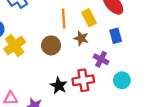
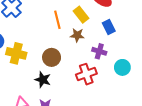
brown circle: (51, 45) -> (52, 57), moved
yellow cross: (15, 46) -> (16, 53), turned -30
black star: (59, 86) -> (43, 80), moved

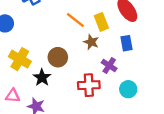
orange line: (57, 20) -> (75, 20), turned -54
yellow cross: (16, 53) -> (20, 59), moved

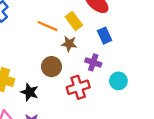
brown circle: (58, 57) -> (52, 67), moved

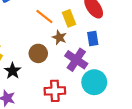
purple cross: (93, 62) -> (76, 60), size x1.5
cyan circle: (118, 81) -> (94, 82), size x1.5
red cross: (78, 87) -> (55, 91), moved

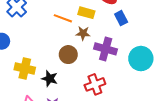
yellow rectangle: (69, 18) -> (86, 13), turned -35
blue rectangle: (93, 39) -> (121, 18), moved
cyan circle: (94, 82) -> (141, 59), moved

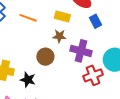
orange line: (63, 18) -> (28, 18), moved
red cross: (95, 84) -> (93, 75), moved

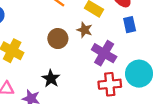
brown circle: (45, 57) -> (58, 39), moved
black star: (28, 80) -> (51, 79), moved

